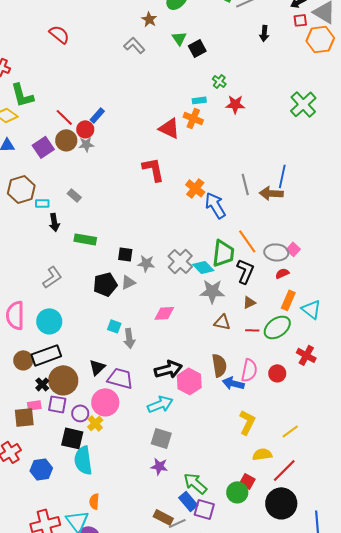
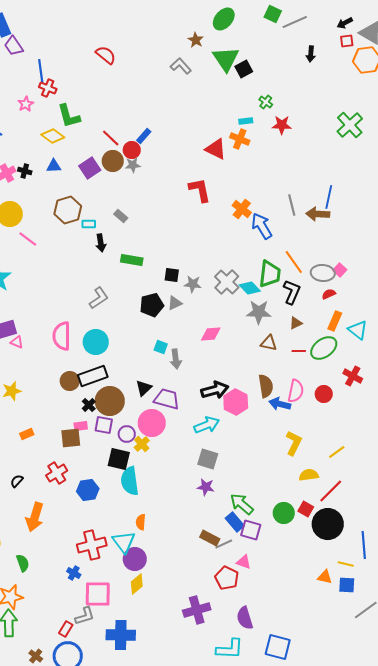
green triangle: (179, 38) -> (226, 59), size x1.8
red square: (247, 481) -> (306, 509), moved

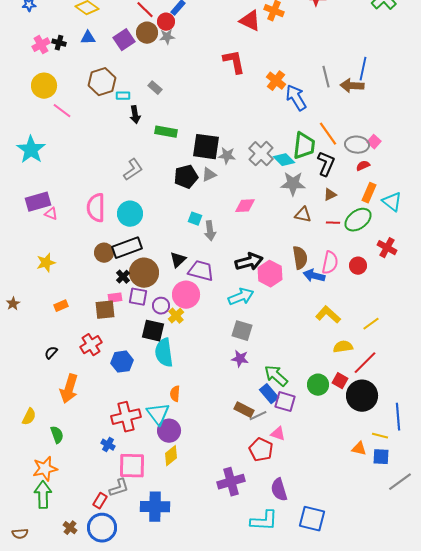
black square: (172, 275) -> (206, 147), size x1.8
yellow L-shape: (294, 443) -> (328, 315), turned -75

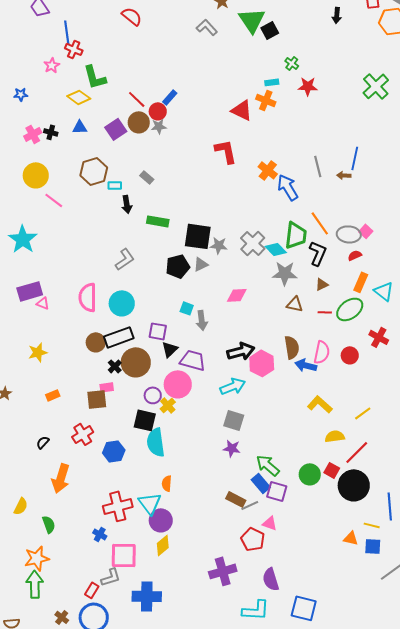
brown arrow: (352, 86) -> (344, 175), size x0.6
purple square: (138, 297) -> (158, 331), moved

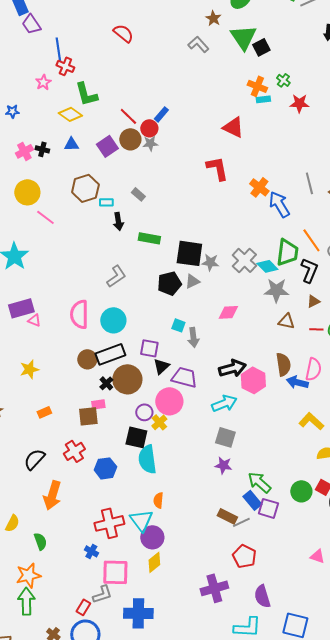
orange cross: (266, 100) -> (257, 86), moved
black semicircle: (43, 442) -> (34, 459), size x1.6
pink triangle: (270, 523) -> (317, 556), moved

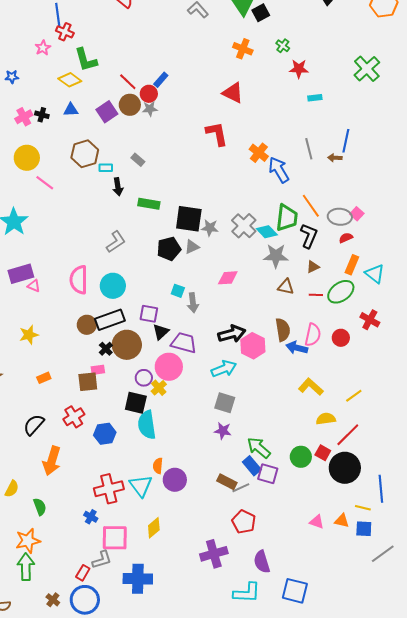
orange cross: (257, 86) -> (243, 49), moved
cyan rectangle: (263, 99) -> (315, 98), moved
purple circle: (152, 537) -> (175, 480), moved

